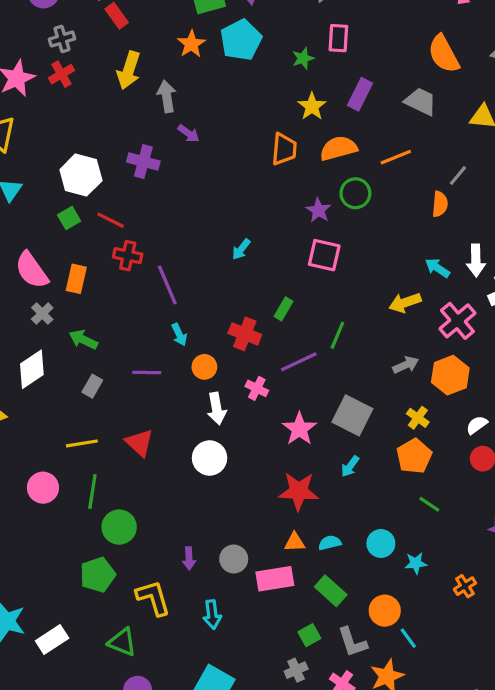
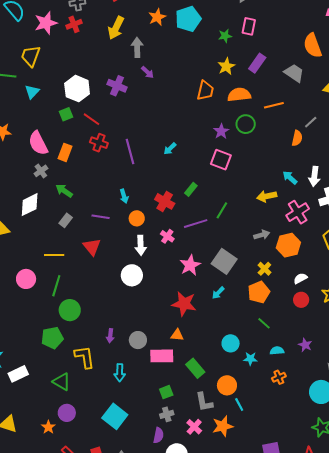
purple line: (167, 285) -> (130, 152), moved
red triangle: (139, 443) -> (92, 247), moved
cyan semicircle: (330, 543) -> (277, 351), moved
green square: (309, 635) -> (166, 392), moved

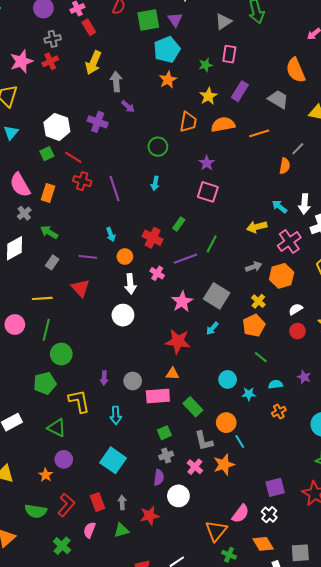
orange star: (157, 17) -> (168, 80), moved
green circle: (246, 124) -> (158, 147), moved
cyan arrow: (170, 149) -> (155, 183), turned -32

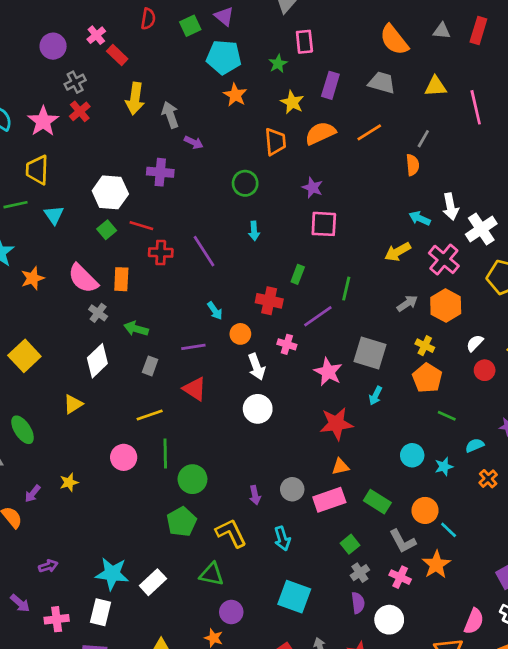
green square: (148, 20) -> (190, 26), size x0.7
cyan pentagon: (167, 50) -> (224, 57), turned -30

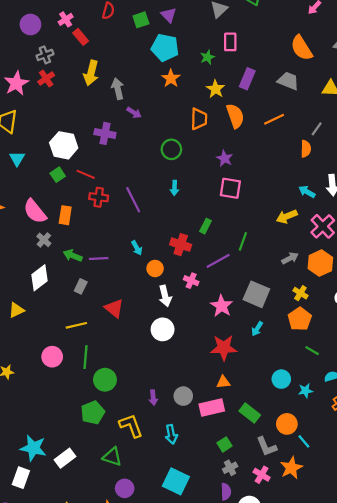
orange semicircle: (320, 133) -> (235, 116), turned 90
purple line: (193, 347) -> (99, 259), moved

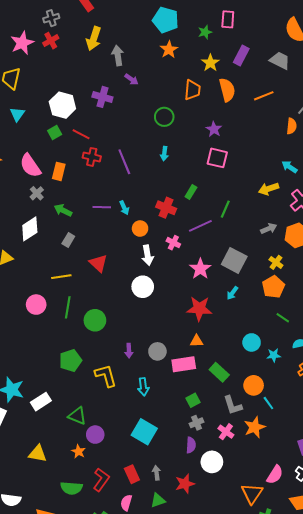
purple line: (99, 259) -> (102, 207), moved
green circle: (105, 380) -> (95, 320), moved
green triangle: (112, 457) -> (77, 416), moved

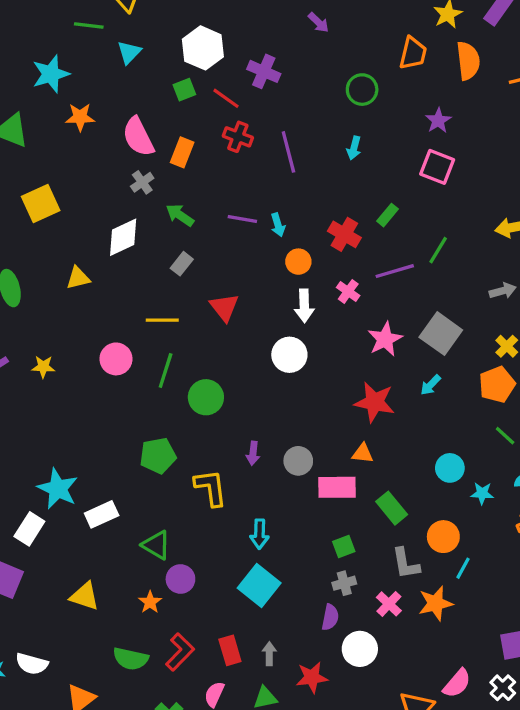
purple cross: (102, 97) -> (264, 71), moved
cyan arrow: (143, 387) -> (259, 534), moved
cyan line: (268, 403) -> (463, 568), turned 56

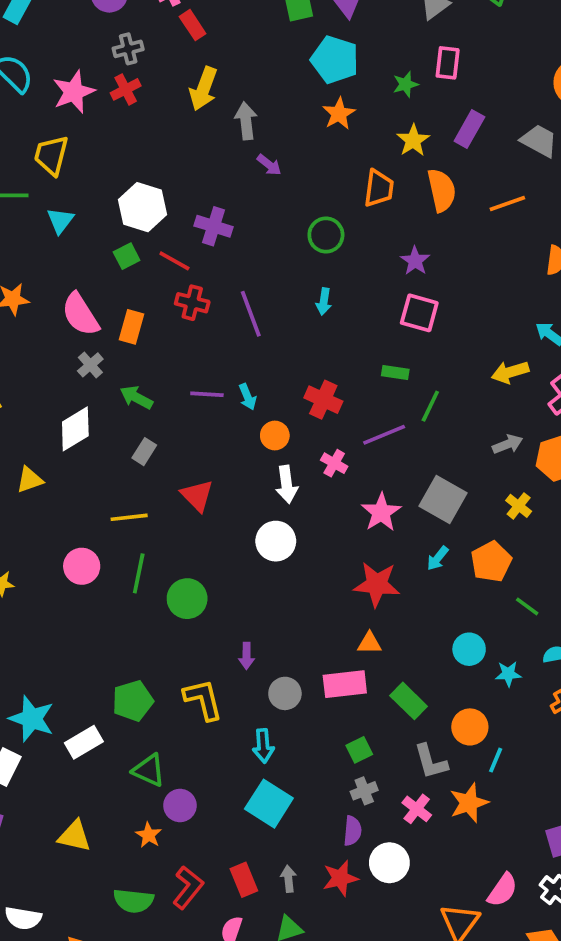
green rectangle: (388, 215) -> (395, 373), moved, turned 65
orange pentagon: (497, 385) -> (491, 562), moved
green pentagon: (158, 456) -> (133, 701), moved
gray circle: (298, 461) -> (285, 693), moved
red star: (312, 677) -> (340, 878), moved

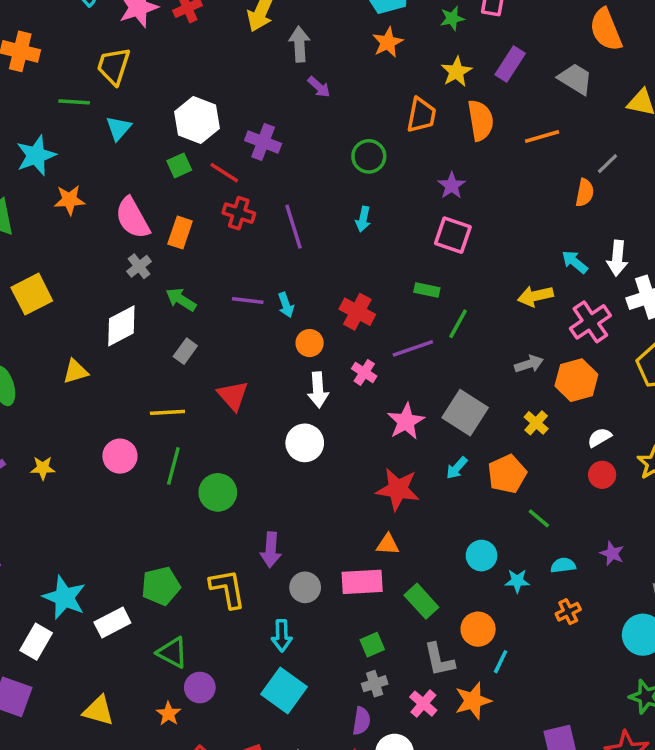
purple arrow: (247, 656) -> (271, 550), size x1.4

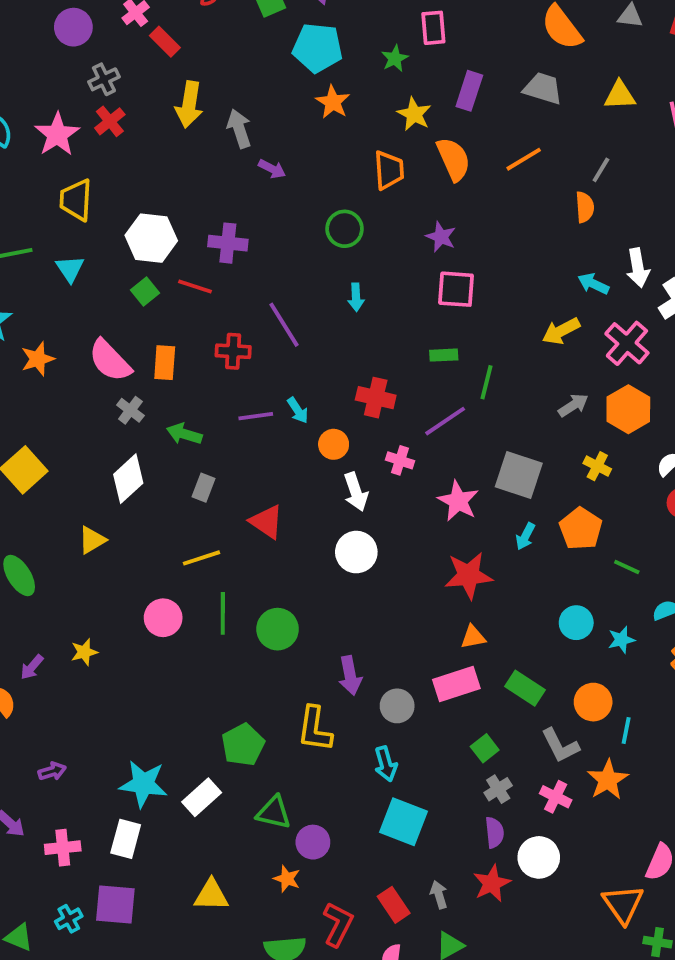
yellow trapezoid: (114, 66) -> (76, 200), moved
red cross: (239, 213) -> (233, 351), moved
yellow L-shape: (227, 589) -> (315, 729), turned -147

